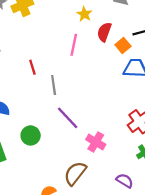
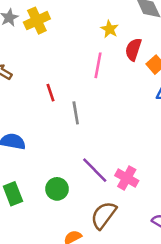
purple line: (68, 118) -> (95, 170), moved
green circle: (31, 135) -> (57, 189), moved

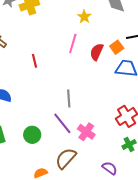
red semicircle: (133, 49) -> (97, 52), moved
gray line: (76, 113) -> (69, 98), moved

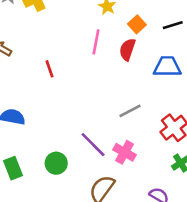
orange square: (117, 47) -> (137, 24), moved
gray line: (69, 98) -> (130, 111), moved, turned 72

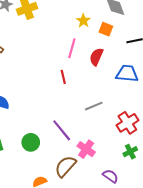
orange square: (137, 24) -> (106, 29), moved, turned -32
red line: (50, 69) -> (63, 77), moved
pink cross: (125, 152) -> (86, 149), moved

